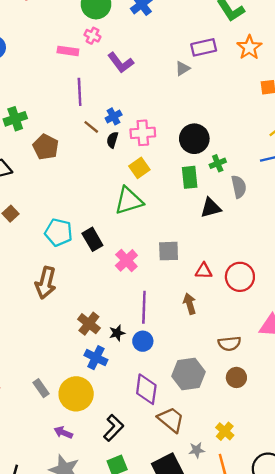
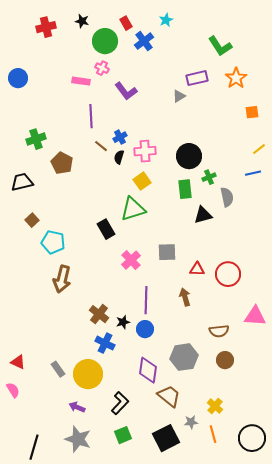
cyan pentagon: (59, 232) -> (53, 242), moved
black rectangle: (92, 239) -> (106, 229), moved

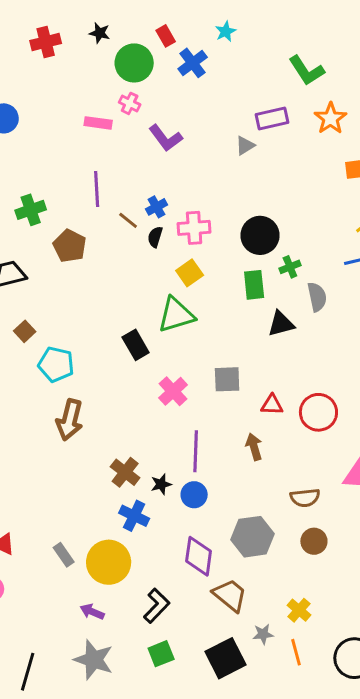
purple line: (91, 116) -> (97, 189), moved

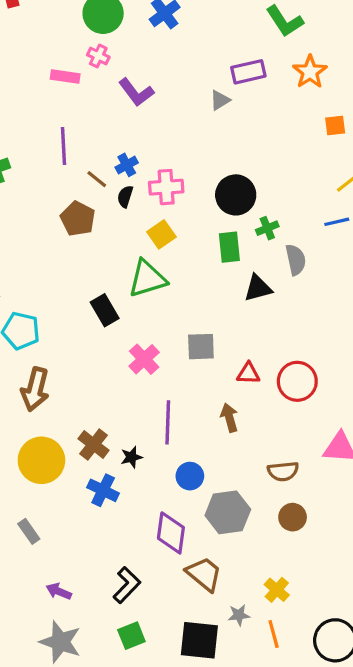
brown pentagon: (70, 246) -> (78, 219), moved
blue circle: (194, 495) -> (190, 476), moved
yellow circle: (109, 562) -> (41, 460), moved
black square: (226, 658) -> (199, 640), turned 33

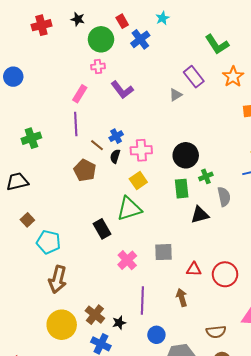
pink cross: (98, 56) -> (98, 67), turned -32
purple rectangle: (248, 72) -> (194, 77), turned 65
pink rectangle: (65, 77) -> (80, 94), moved, turned -66

